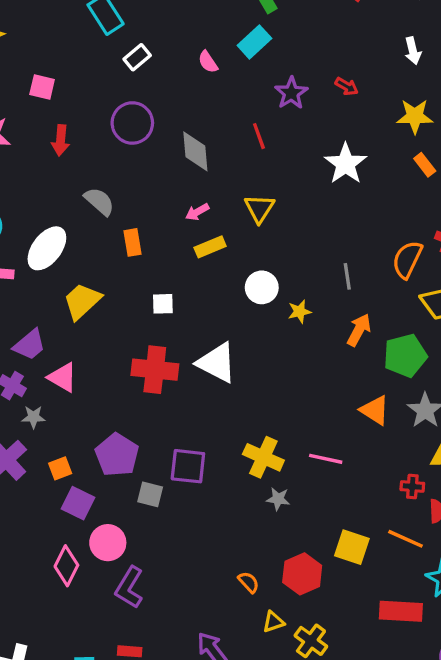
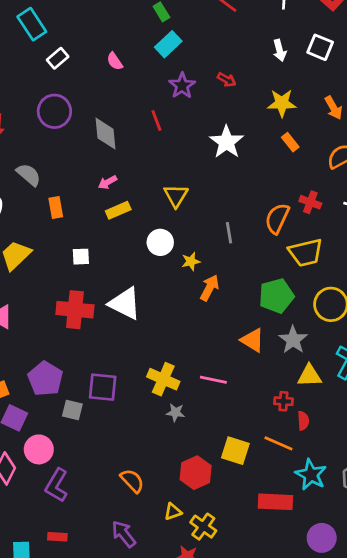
cyan rectangle: (254, 42) -> (168, 44), moved
yellow triangle: (259, 208) -> (176, 196), moved
orange arrow: (359, 330) -> (210, 288), moved
orange semicircle: (249, 582) -> (132, 481), moved, size x1.4

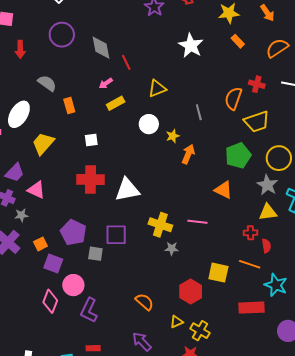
red line: (156, 121) -> (126, 62), moved
yellow triangle: (176, 196) -> (157, 89), turned 42
white triangle: (125, 303) -> (127, 190), moved, turned -32
gray star: (293, 340) -> (267, 185), moved

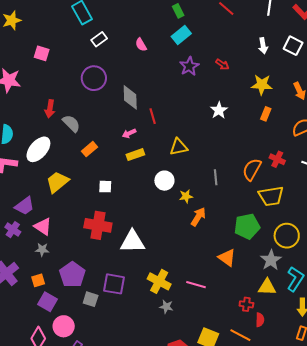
orange rectangle: (238, 41) -> (266, 114), turned 56
white star: (191, 46) -> (219, 110), size x0.7
red arrow: (20, 49) -> (50, 109), moved
orange rectangle: (69, 105) -> (89, 149), turned 56
gray star: (21, 215) -> (42, 250), moved

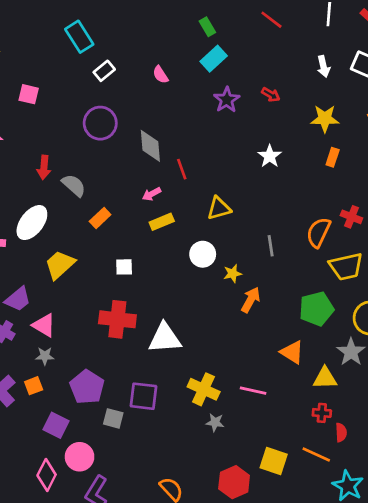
orange square: (38, 280) -> (34, 386), moved
yellow triangle: (267, 287) -> (325, 378), moved

